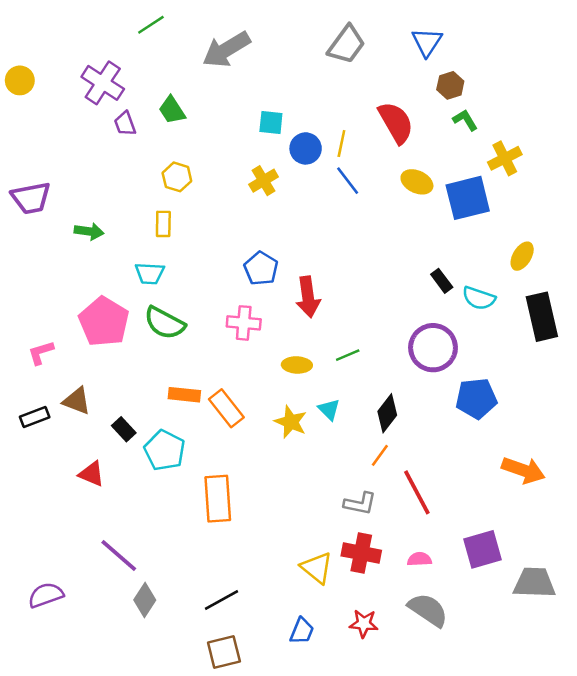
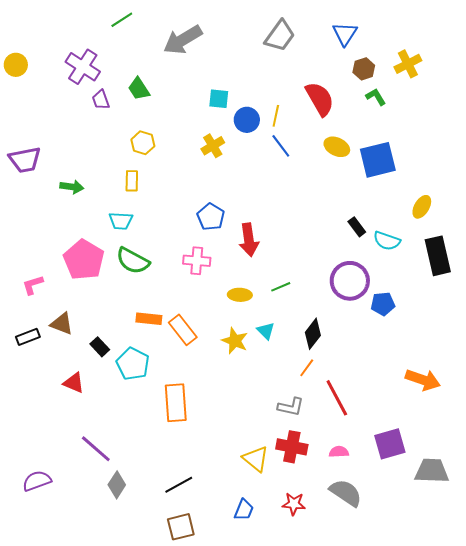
yellow cross: (505, 158) -> (408, 64), moved
blue pentagon: (476, 398) -> (383, 304), moved, size x0.7

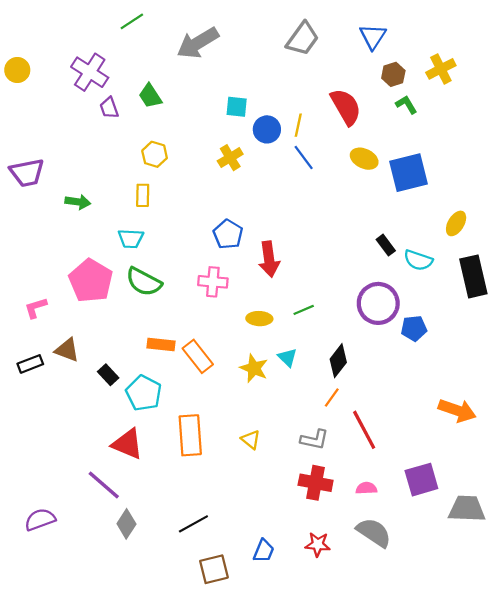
red triangle: (74, 383) -> (128, 444), moved, size x1.4
yellow triangle: (256, 459) -> (251, 440), moved, size x0.7
brown square: (181, 527) -> (214, 569), moved

